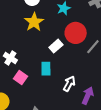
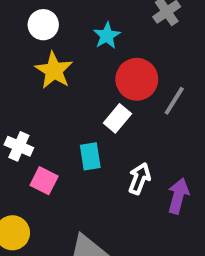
white rectangle: (56, 46) -> (117, 118), moved

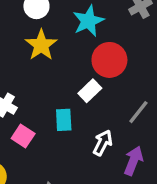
cyan star: (107, 36) -> (88, 21), size x1.4
gray line: (174, 101) -> (138, 112), moved

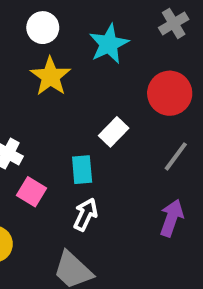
red circle: (109, 60) -> (170, 93), moved
white arrow: (103, 143) -> (85, 215), moved

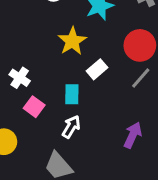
yellow star: (50, 76) -> (72, 41), moved
gray line: (176, 156) -> (141, 78), moved

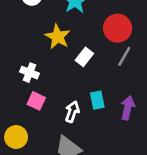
white cross: (20, 78) -> (29, 73), moved
cyan rectangle: (72, 94) -> (97, 100), moved

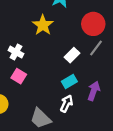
white rectangle: (84, 57) -> (72, 55), moved
cyan rectangle: (97, 100) -> (69, 82), turned 64
white arrow: (72, 112) -> (67, 104), moved

